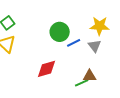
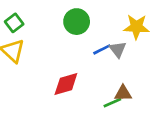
green circle: (60, 32) -> (77, 22), moved
gray triangle: (95, 46) -> (118, 49), moved

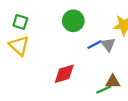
green square: (14, 23) -> (20, 22), turned -35

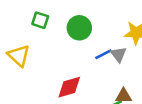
green square: (20, 22) -> (40, 20), moved

